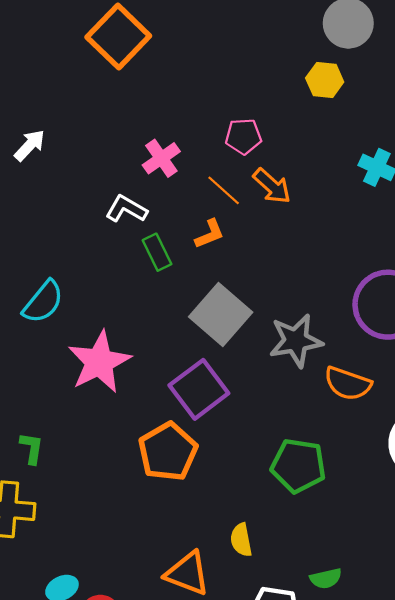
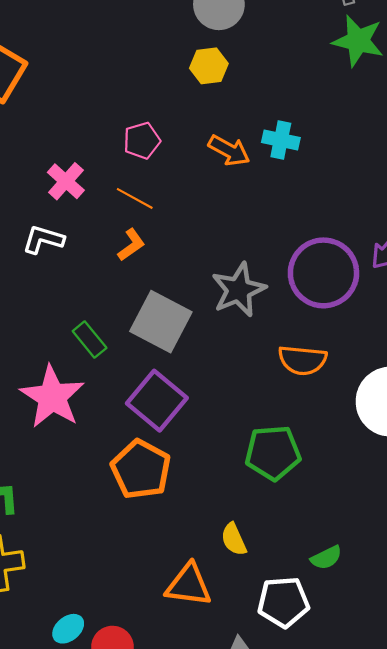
orange arrow: (272, 186) -> (229, 150), moved
green rectangle: (157, 252) -> (90, 340), moved
gray star: (296, 341) -> (239, 290), moved

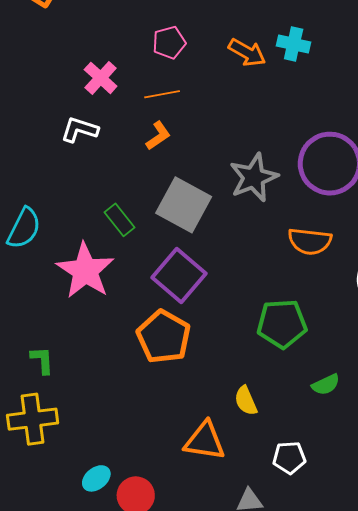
orange line: (135, 198) -> (162, 94), turned -40
green semicircle: (326, 558) -> (326, 385), moved
white pentagon: (283, 602) -> (289, 458), size x0.7

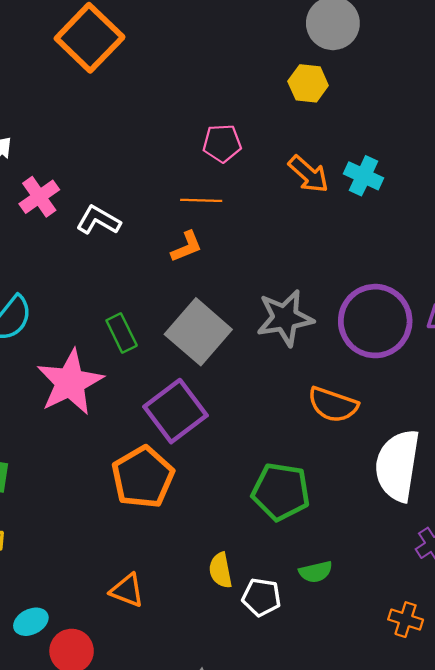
pink cross: (101, 78) -> (39, 197), moved
orange triangle: (205, 441) -> (127, 590), moved, size x0.7
white pentagon: (289, 458) -> (261, 597), moved

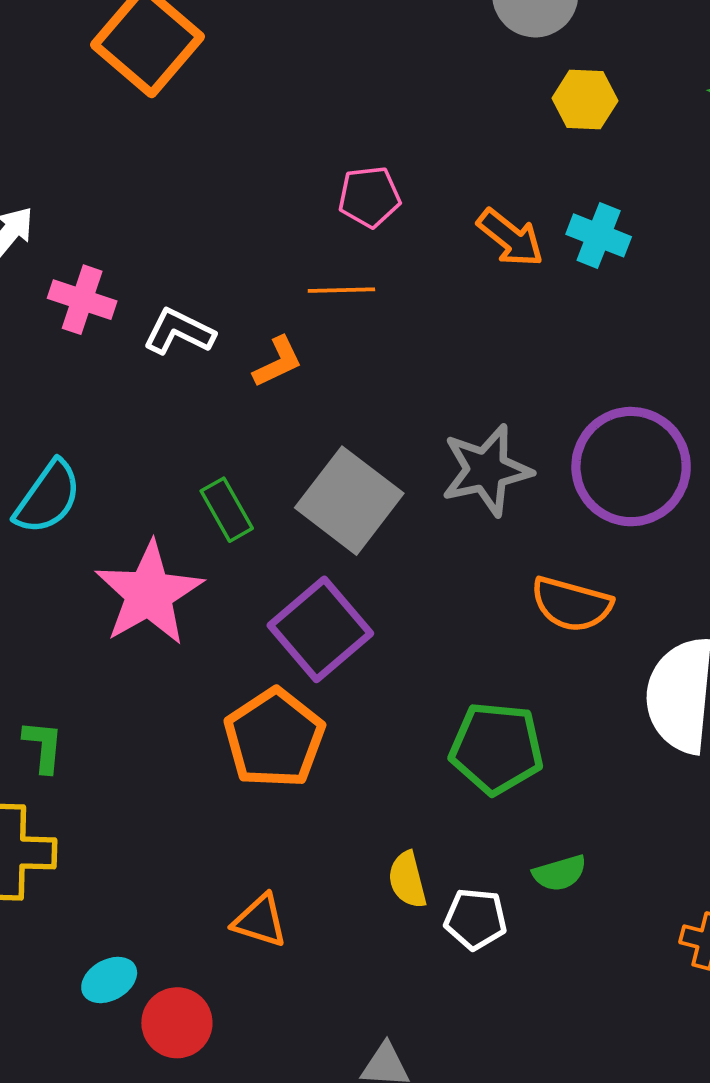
yellow hexagon: (308, 83) -> (585, 99), moved
pink cross: (39, 197) -> (82, 300), turned -33
orange L-shape: (187, 247) -> (278, 362), moved

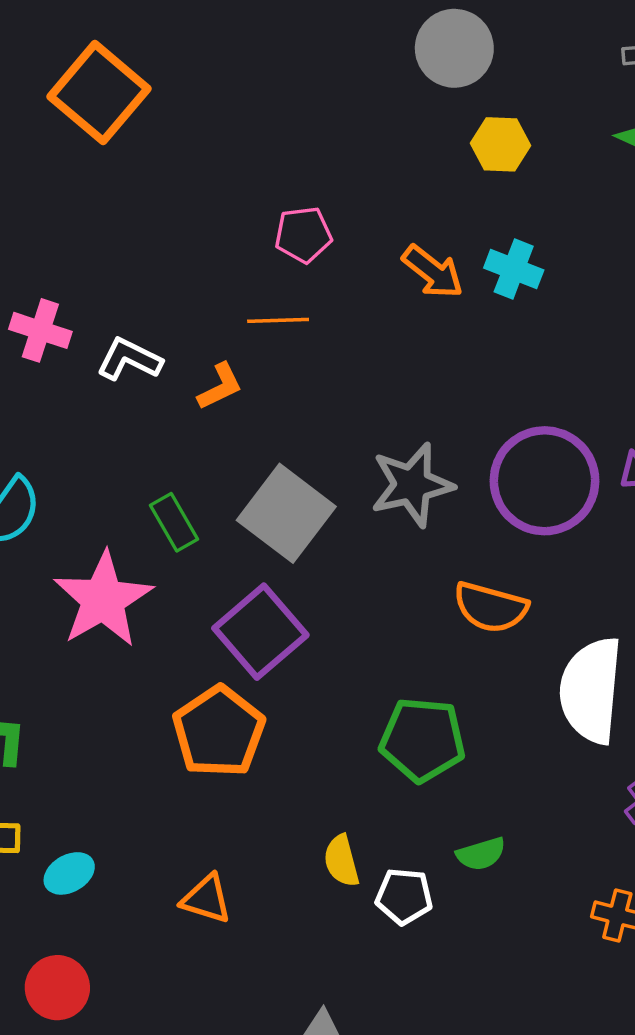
cyan ellipse: (109, 980) -> (69, 873), moved
red circle: (177, 1023) -> (57, 988), moved

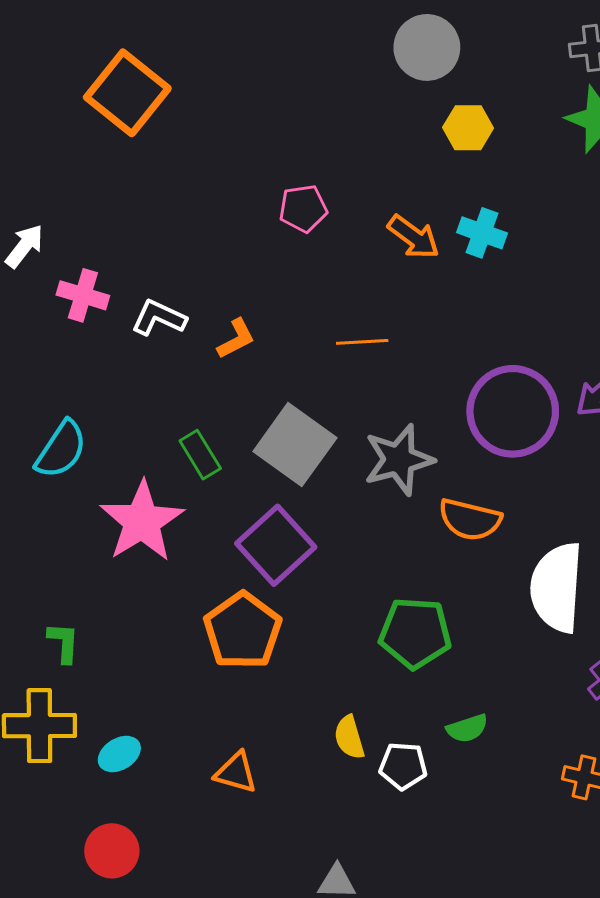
orange line: (278, 320) -> (362, 342), moved
gray star: (412, 485) -> (399, 460), moved

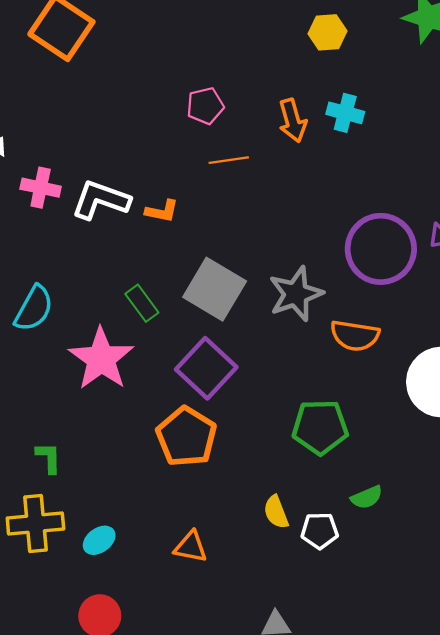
orange arrow: (414, 237) -> (293, 121), turned 42
white L-shape: (159, 318) -> (101, 200), size x1.4
orange L-shape: (236, 339) -> (162, 211), turned 44
orange line: (362, 342) -> (229, 160), moved

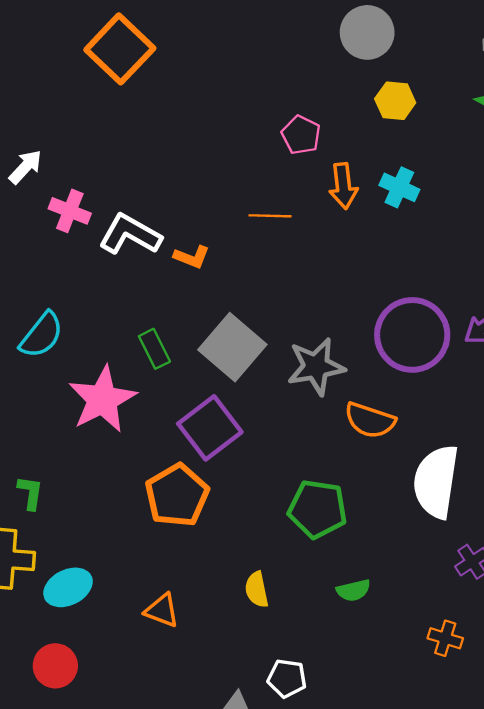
pink pentagon: (205, 106) -> (301, 135), moved, turned 30
white pentagon: (320, 531) -> (287, 678), moved
cyan ellipse: (99, 540) -> (68, 587), size x1.4

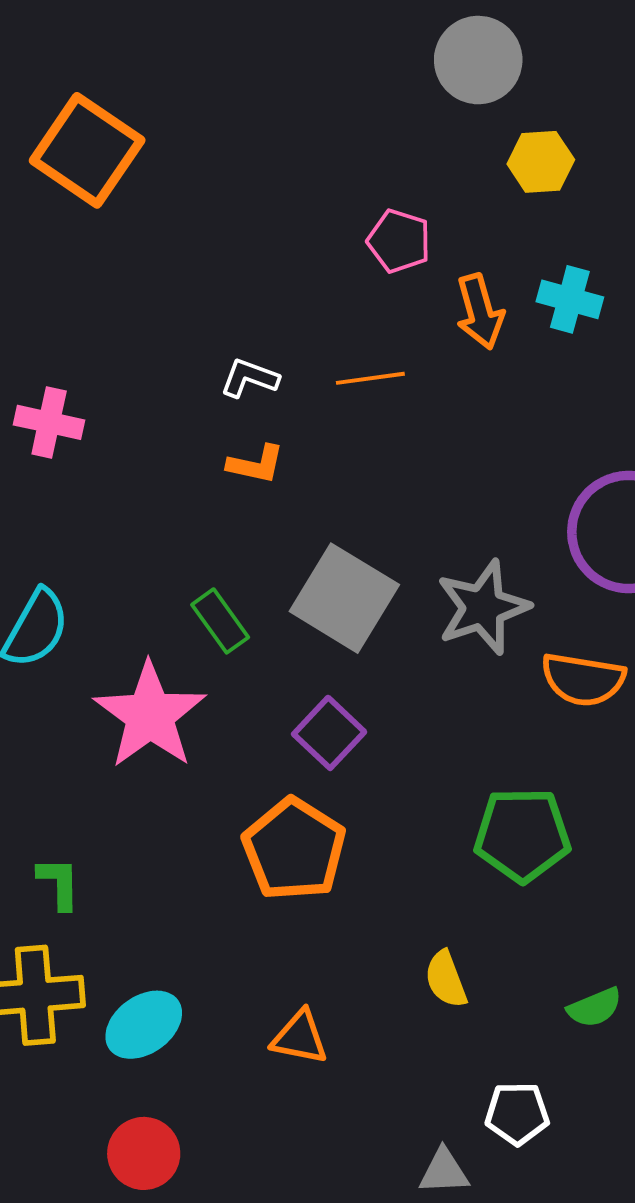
white L-shape: (130, 234) -> (249, 378), moved, size x0.6
purple square: (210, 428) -> (329, 733), size x0.7
green semicircle: (353, 590) -> (595, 1007), moved

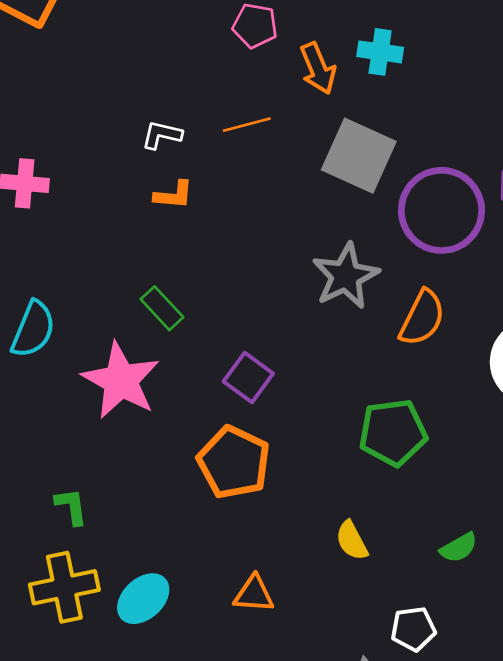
gray square: (344, 598) -> (359, 156), moved
orange semicircle: (583, 679) -> (422, 318), turned -66

